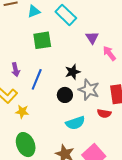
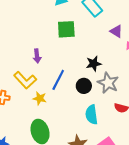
purple triangle: (92, 38) -> (116, 31), turned -32
blue line: (37, 79) -> (58, 80), moved
cyan semicircle: (75, 123) -> (92, 115), turned 96

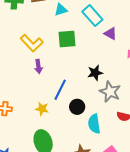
purple triangle: (116, 31) -> (110, 34), moved
yellow L-shape: (25, 80) -> (32, 43), moved
black circle: (84, 86) -> (77, 107), moved

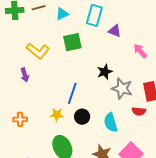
cyan rectangle: (92, 16) -> (94, 15), turned 65
purple arrow: (38, 66) -> (25, 75), moved
black circle: (77, 107) -> (82, 117), moved

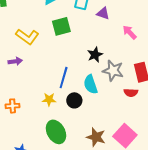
purple arrow: (25, 75) -> (15, 61), turned -80
cyan semicircle: (111, 122) -> (91, 84), moved

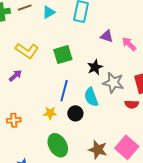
purple triangle: (103, 13) -> (107, 36), moved
green square: (61, 26) -> (63, 55), moved
purple arrow: (15, 61) -> (15, 76), turned -32

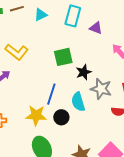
purple triangle: (107, 36) -> (96, 28), moved
green square: (63, 55) -> (63, 57), moved
yellow star: (50, 113) -> (36, 115), size x1.5

